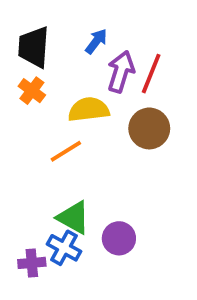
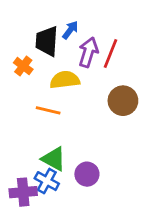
black trapezoid: (34, 47) -> (47, 41), moved
brown circle: (149, 128) -> (123, 101), moved
orange line: (66, 151) -> (48, 110), turned 45
purple cross: (32, 263) -> (23, 192), size x1.4

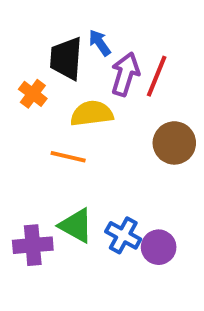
blue arrow: (70, 30) -> (100, 43), turned -72
purple circle: (87, 174) -> (159, 247), moved
blue cross: (47, 181) -> (123, 235), moved
purple cross: (23, 192) -> (33, 245), moved

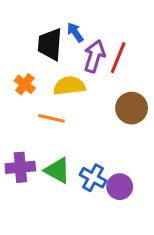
orange cross: (33, 94) -> (25, 84), moved
purple cross: (33, 245) -> (20, 167), moved

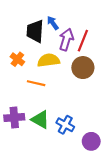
brown circle: (132, 108) -> (83, 68), moved
purple circle: (120, 187) -> (91, 141), moved

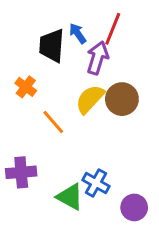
red line: (83, 41) -> (113, 29), moved
yellow semicircle: (49, 60) -> (90, 99), moved, turned -40
orange line: (36, 83) -> (53, 122), turned 36
green triangle: (40, 120) -> (70, 197), moved

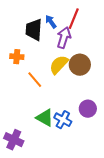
orange cross: (26, 87) -> (17, 57), turned -32
purple cross: (21, 172) -> (14, 140), moved, turned 30
green triangle: (70, 197) -> (45, 118), moved
purple circle: (134, 207) -> (88, 109), moved

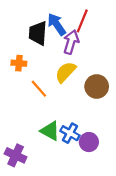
blue arrow: (51, 22) -> (57, 24), size x1.5
brown circle: (80, 65) -> (97, 86), moved
purple circle: (88, 109) -> (89, 142), moved

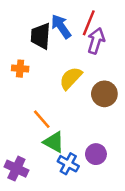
purple arrow: (71, 42) -> (96, 41), moved
orange line: (39, 89) -> (42, 119), moved
blue cross: (70, 133) -> (68, 164), moved

